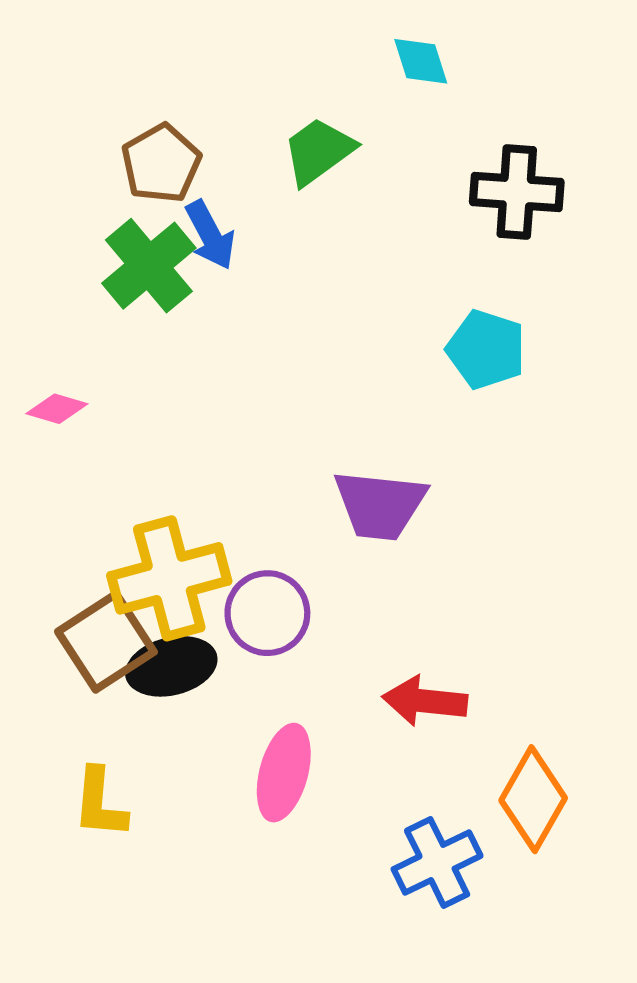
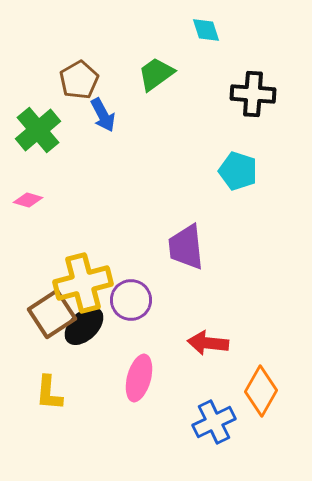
green cross: (149, 266) -> (38, 130), moved
purple trapezoid: (380, 505) -> (186, 247), turned 78
black ellipse: (171, 666) -> (84, 326), turned -30

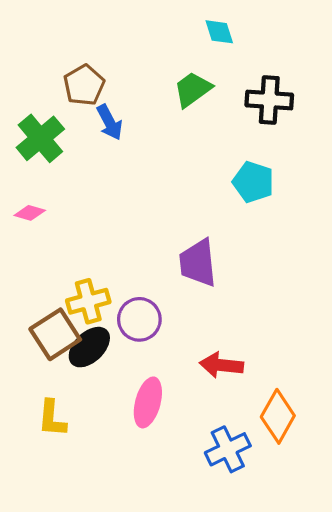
green trapezoid: (156, 74) -> (193, 89), moved
yellow cross: (83, 283) -> (88, 301), size x0.7

